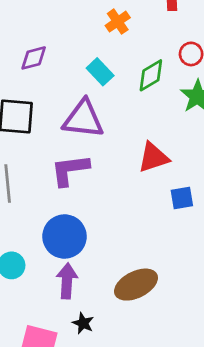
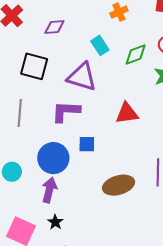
blue square: (182, 198) -> (87, 144), moved
brown ellipse: (136, 285) -> (119, 185), moved

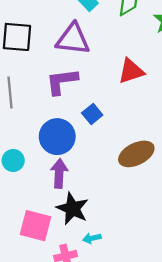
blue square: (87, 144) -> (92, 114), turned -30
black star: (55, 222) -> (72, 209), size x1.8

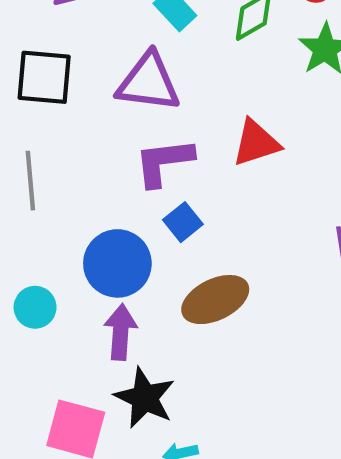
purple L-shape: (62, 81) -> (164, 162), moved
brown ellipse: (136, 154) -> (215, 300), moved

